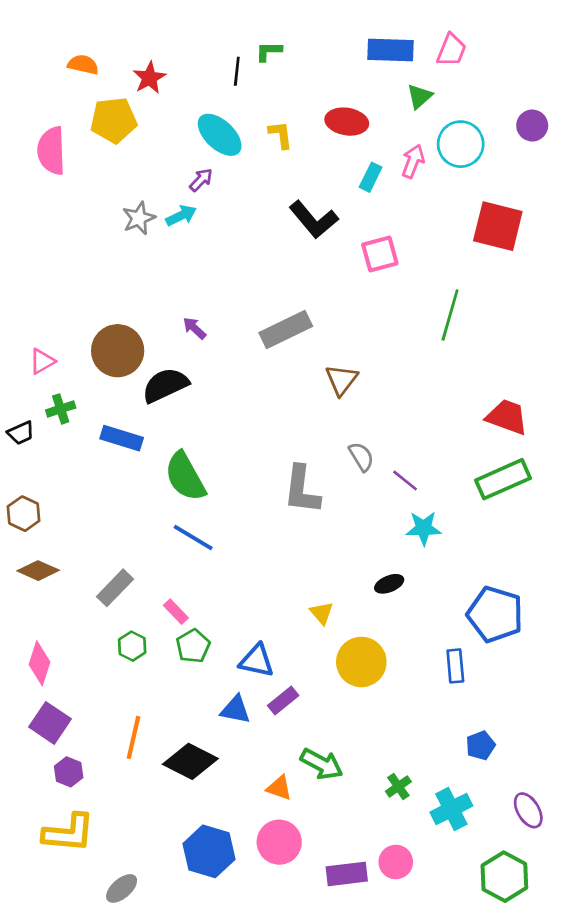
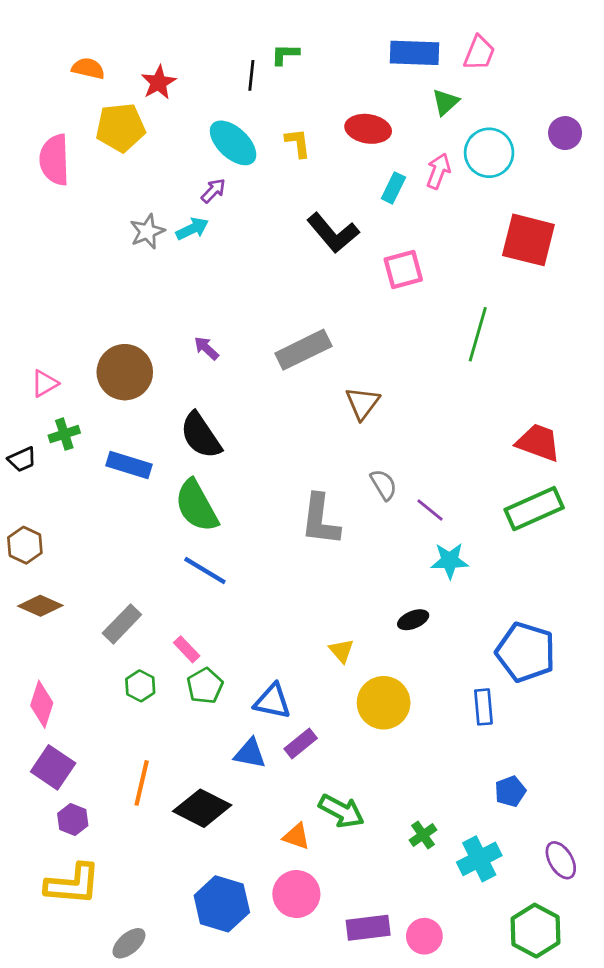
black semicircle: (165, 385) -> (201, 435), moved, turned -99
pink circle: (396, 862) -> (424, 936), moved

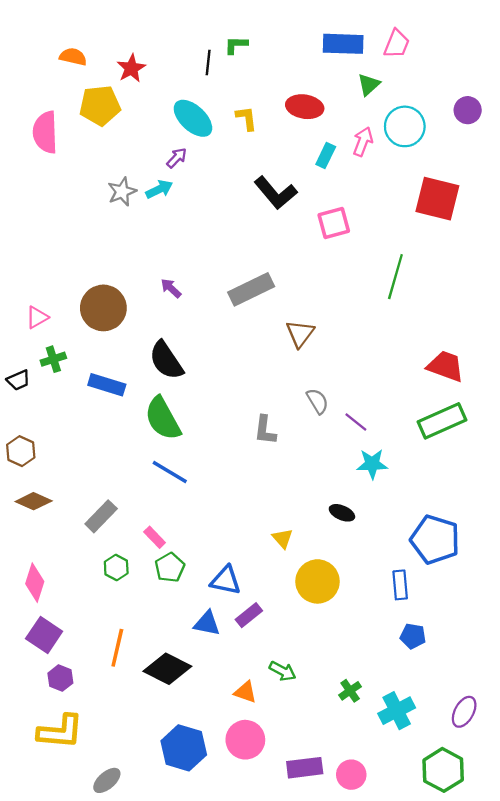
gray L-shape: (320, 520) -> (265, 430), size x0.7
black ellipse: (413, 620) -> (342, 513), turned 45
blue pentagon: (510, 791) -> (413, 636), moved, turned 30
green arrow: (341, 811) -> (283, 671), size x0.7
purple ellipse: (561, 860) -> (464, 712), turned 60

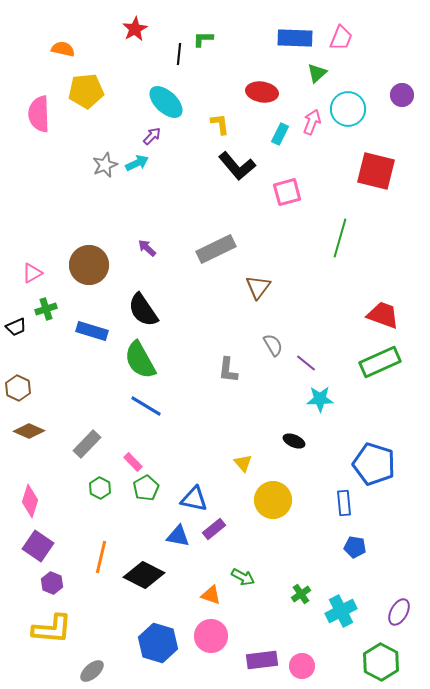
red star: (131, 68) -> (135, 29), moved
yellow L-shape: (247, 118) -> (220, 124), moved

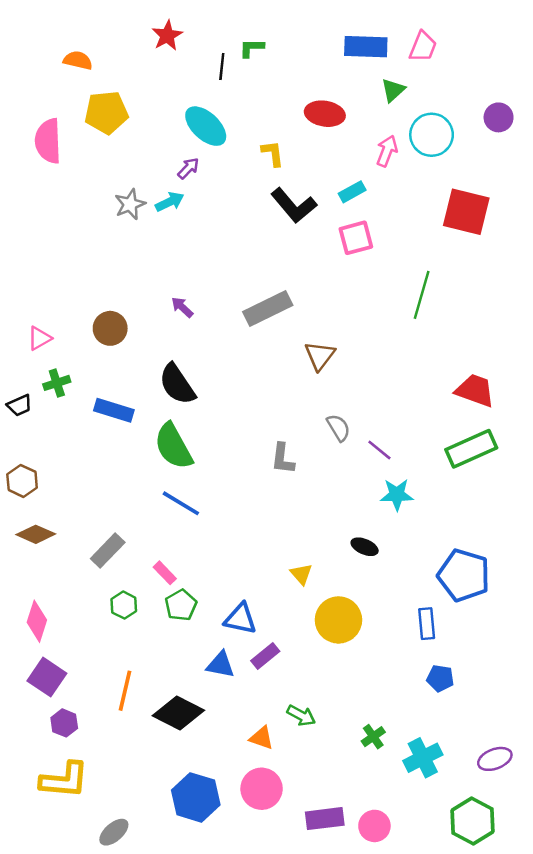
cyan rectangle: (280, 134) -> (352, 192), moved, turned 35
brown circle: (89, 265) -> (110, 328), size x0.7
purple ellipse: (399, 612) -> (495, 759), turned 40

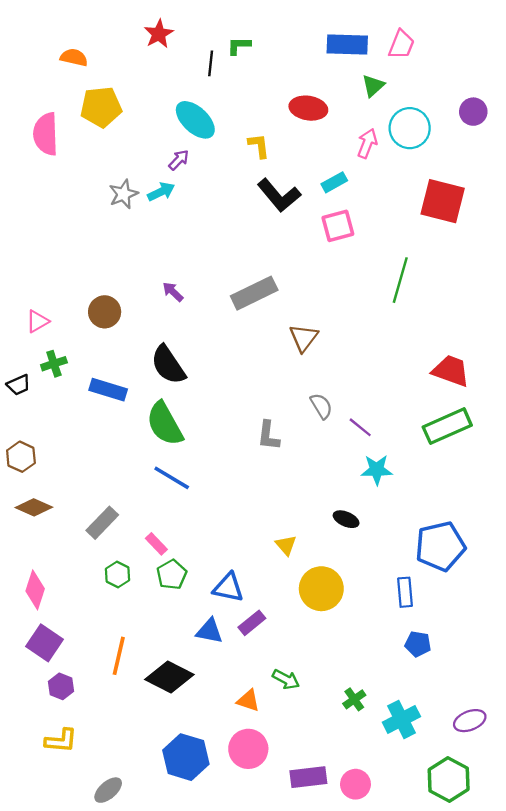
blue pentagon: (464, 575) -> (440, 546), turned -30
yellow L-shape: (64, 780) -> (61, 741), size x0.7

